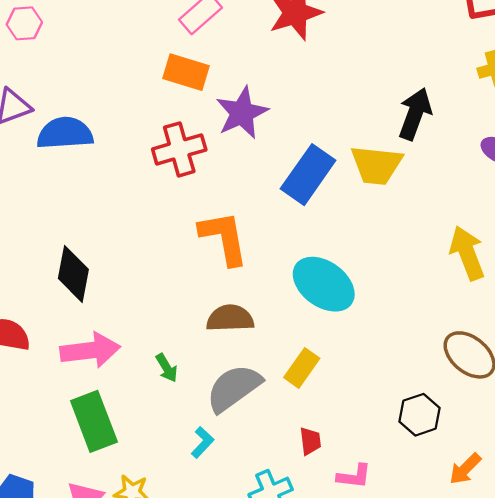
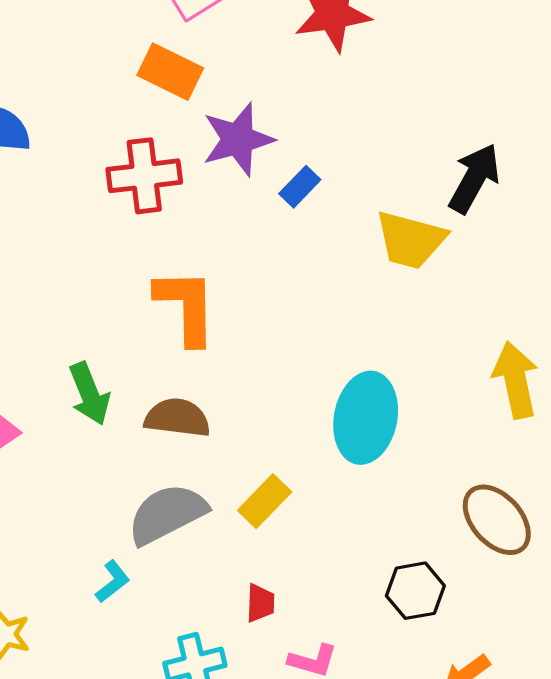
blue rectangle: (308, 175) -> (300, 187), moved, size x0.5
cyan ellipse: (324, 284) -> (366, 418), moved, turned 56
green arrow: (167, 368) -> (89, 394), moved, size x1.5

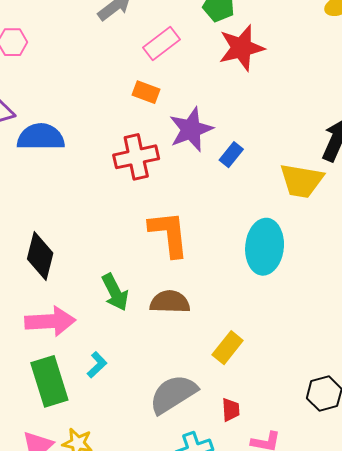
orange rectangle: (170, 72) -> (146, 92), size x0.7
cyan ellipse: (366, 418) -> (265, 247), moved
gray semicircle: (167, 514) -> (173, 394), moved
cyan L-shape: (113, 582) -> (97, 365), moved

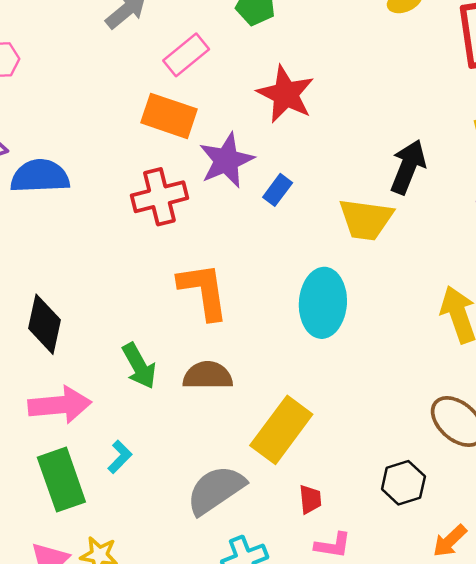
red star: (241, 48) -> (286, 94), moved, turned -30
orange rectangle: (146, 92) -> (169, 116), size x1.6
yellow rectangle: (228, 348) -> (281, 430), size x1.6
red trapezoid: (231, 410) -> (310, 499), moved

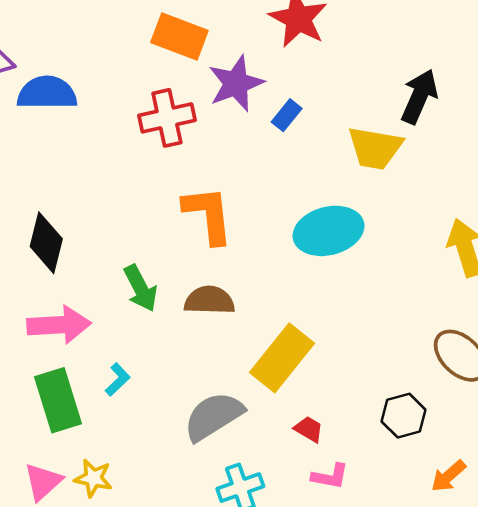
cyan ellipse: (323, 303) -> (328, 231), turned 70
red trapezoid: (310, 499) -> (309, 429), turned -56

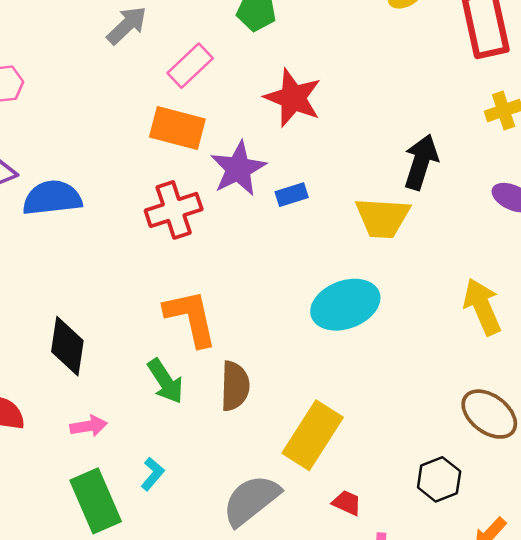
blue rectangle: (287, 115) -> (292, 195), turned 40
orange L-shape: (208, 215) -> (191, 318), moved
brown semicircle: (209, 300) -> (235, 386), turned 96
pink arrow: (59, 325) -> (89, 426), size x0.6

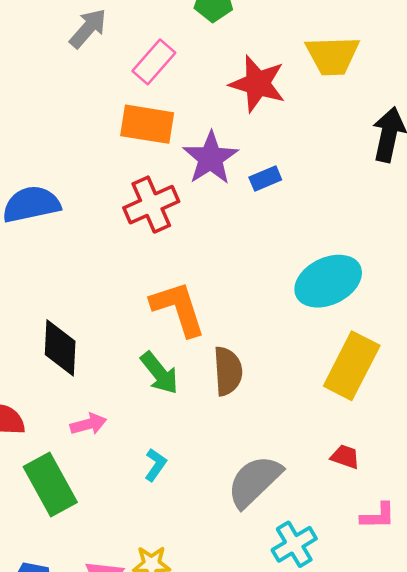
yellow trapezoid: (383, 218) -> (333, 56), moved
yellow rectangle: (313, 435) -> (352, 366), moved
green rectangle: (96, 501) -> (50, 484), moved
red trapezoid: (347, 503) -> (345, 457), moved

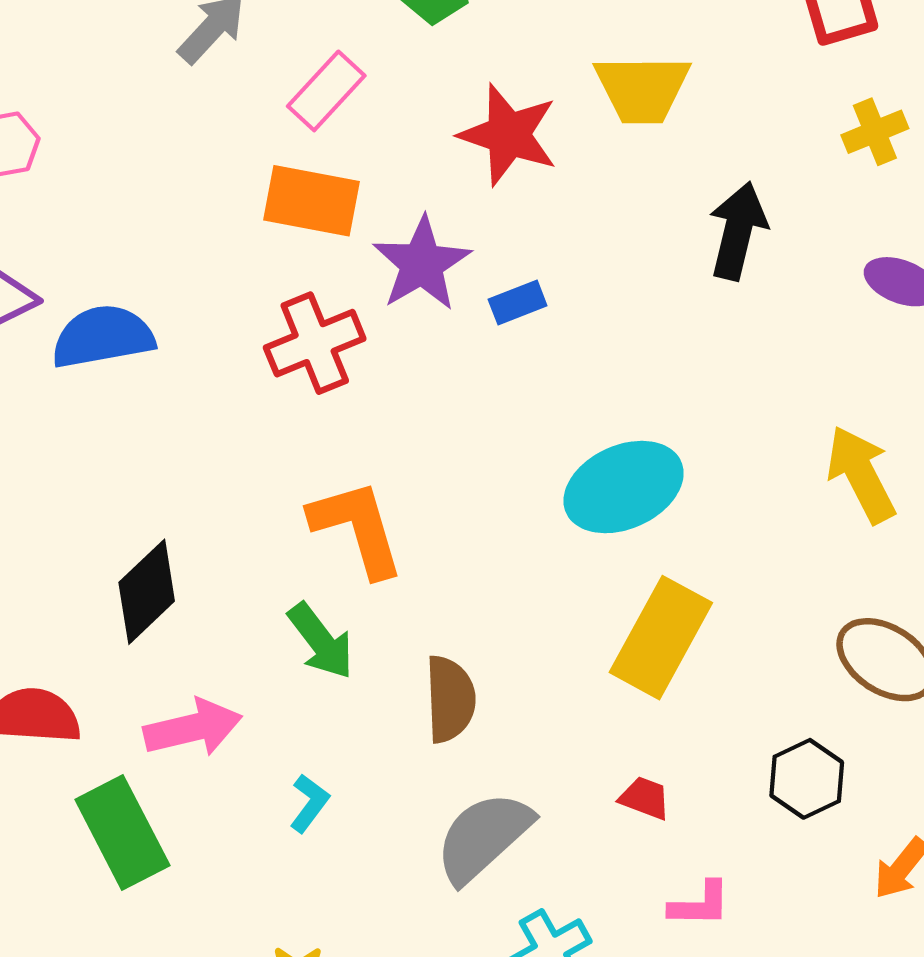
black diamond: (60, 348) -> (147, 592), turned 42
brown semicircle: (228, 371) -> (450, 699), moved
pink arrow: (88, 424) -> (193, 728), size x1.5

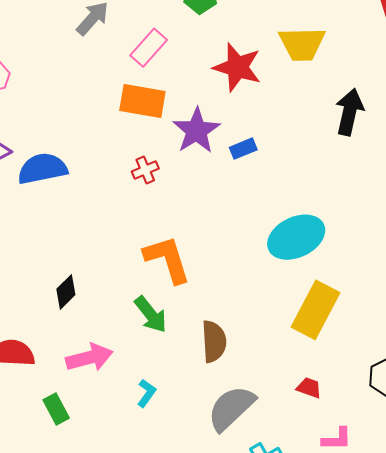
red cross: (315, 343) -> (145, 170), size x0.6
black diamond: (147, 592) -> (66, 292), size x0.7
green rectangle: (122, 833) -> (56, 409), size x0.6

